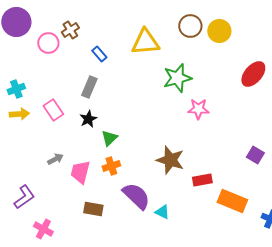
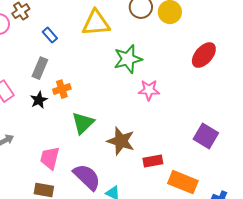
green triangle: (109, 138) -> (83, 123), moved, size x1.4
purple square: (255, 155) -> (206, 136), size x1.4
orange cross: (111, 166) -> (62, 89), moved
pink trapezoid: (80, 172) -> (50, 158), moved

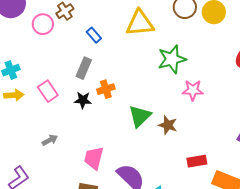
black star: (39, 100) -> (83, 100), turned 30
green triangle: (83, 123) -> (140, 116), moved
brown star: (121, 141) -> (168, 125), moved, size x0.7

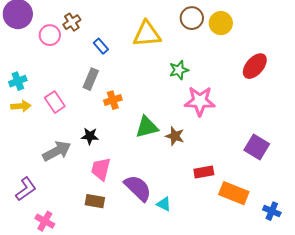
green star: (172, 59) -> (179, 70), size x0.7
pink star: (193, 90) -> (200, 101), size x1.4
black star: (83, 100) -> (90, 136), moved
green triangle: (140, 116) -> (147, 127), turned 30
gray arrow: (50, 140) -> (57, 151), size x1.8

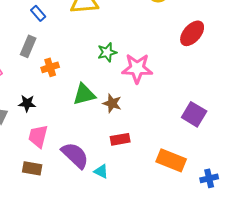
green star: (179, 70) -> (107, 52), moved
red rectangle: (204, 172) -> (120, 139), moved
blue cross: (272, 211) -> (209, 178), turned -36

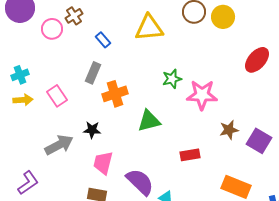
orange cross: (50, 67) -> (115, 94), size x1.4
brown star: (112, 103) -> (229, 130), moved, turned -30
red rectangle: (120, 139) -> (190, 155), moved

